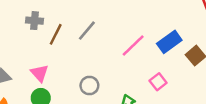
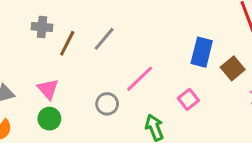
blue rectangle: (169, 42) -> (202, 52), turned -40
pink line: (133, 46) -> (140, 79), moved

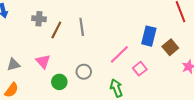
gray line: (104, 39) -> (82, 27), turned -48
pink line: (140, 79) -> (119, 54), moved
green circle: (49, 119) -> (59, 82), moved

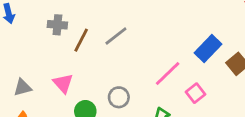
gray line: (82, 27) -> (116, 36), turned 60
blue rectangle: (149, 36) -> (208, 48), turned 30

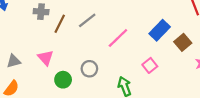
pink line: (168, 74) -> (118, 38), moved

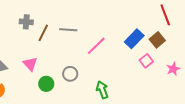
gray line: (87, 20) -> (68, 30), turned 42
brown square: (183, 42) -> (157, 40), moved
pink square: (150, 65) -> (146, 61), moved

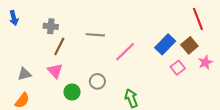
brown line: (43, 33) -> (59, 46), moved
pink star: (173, 69) -> (205, 62), moved

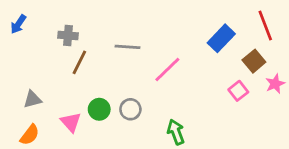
blue arrow: (14, 18) -> (18, 24), turned 48
blue rectangle: (165, 44) -> (221, 38), moved
pink triangle: (55, 71) -> (71, 122), moved
green circle: (72, 92) -> (99, 109), moved

